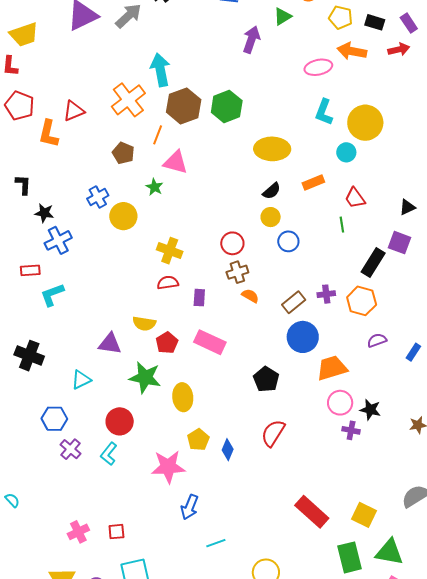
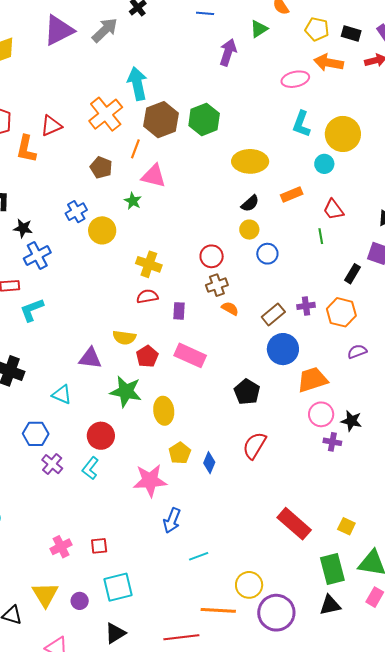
black rectangle: (373, 262) -> (352, 274), size x0.7
cyan triangle: (81, 380) -> (62, 395), turned 50
yellow square: (364, 515) -> (346, 526), size x0.7

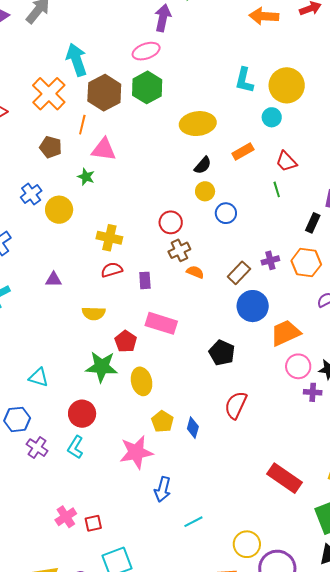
pink ellipse: (295, 79) -> (146, 51), moved
red pentagon: (147, 356) -> (126, 341), moved
purple triangle: (90, 358) -> (54, 280), moved, size x0.7
pink cross: (61, 547) -> (66, 517), moved

